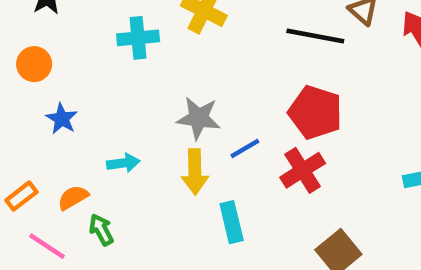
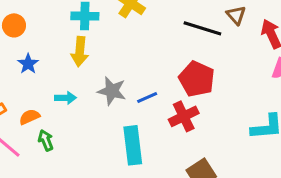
gray star: (199, 118) -> (112, 91), moved
yellow arrow: (195, 172) -> (80, 52), moved
cyan rectangle: (232, 222) -> (133, 145), size x1.4

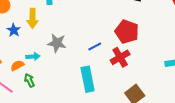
yellow arrow: (80, 52) -> (32, 18), moved
gray star: (112, 91) -> (57, 43), moved
cyan arrow: (65, 98) -> (33, 56), moved

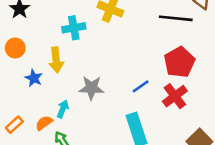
red pentagon: (127, 32) -> (179, 62), turned 30
cyan arrow: (33, 56) -> (63, 109), turned -56

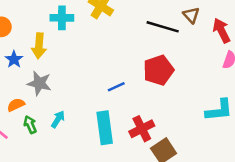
gray star: (91, 88) -> (39, 83), moved
red cross: (175, 96) -> (142, 129), moved
cyan arrow: (63, 109) -> (58, 119), moved

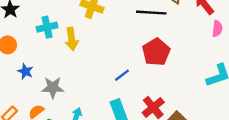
cyan cross: (62, 18) -> (47, 27), moved
yellow arrow: (39, 46) -> (72, 39), moved

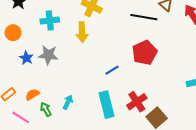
yellow arrow: (72, 39) -> (82, 32), moved
gray star: (53, 88) -> (48, 55), moved

